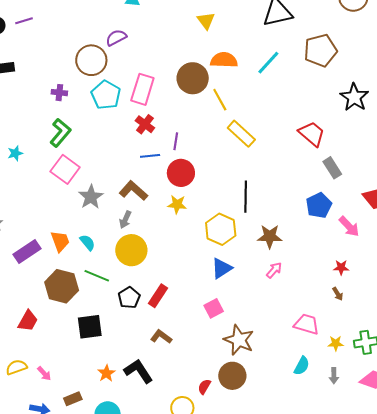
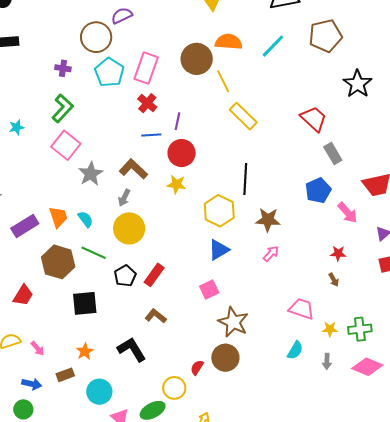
orange star: (106, 373) -> (85, 351), moved

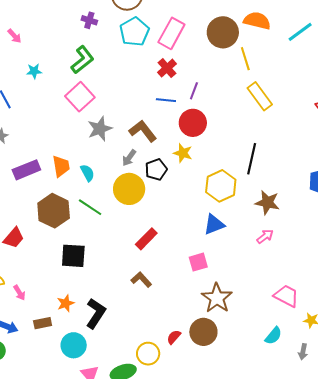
black pentagon: (125, 276) -> (156, 169), moved
black L-shape: (132, 350) -> (96, 313), moved, turned 56

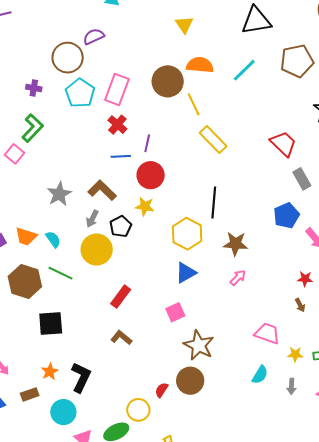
pink square: (80, 97) -> (15, 154), moved, size x0.7
orange trapezoid: (61, 166) -> (26, 236), turned 125

